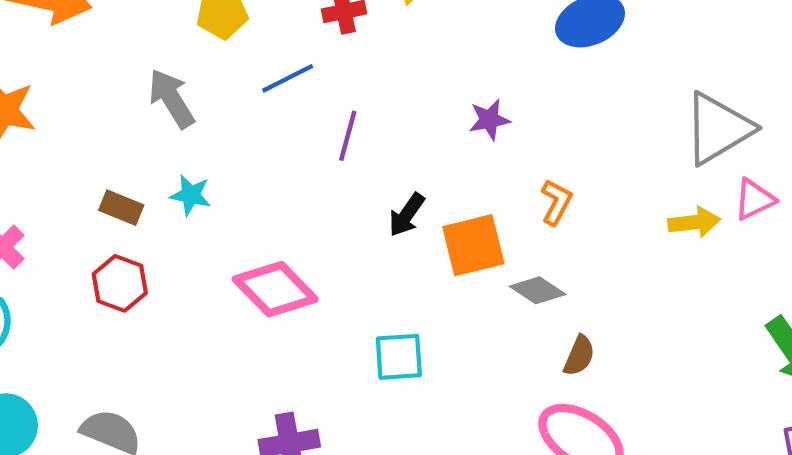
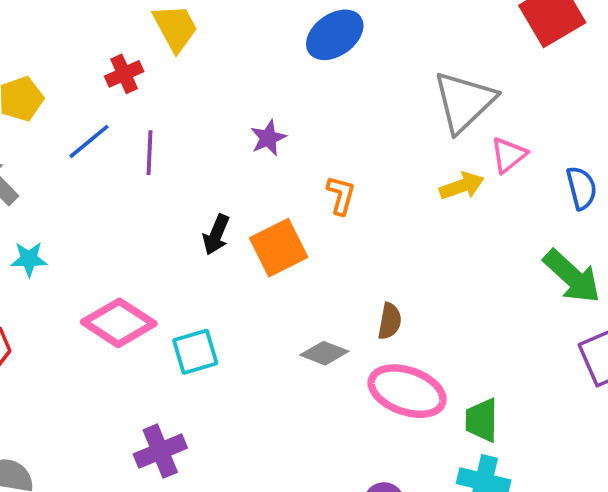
purple line: (348, 136) -> (149, 153), moved
gray diamond: (538, 290) -> (324, 353), moved
cyan square: (399, 357) -> (195, 352), moved

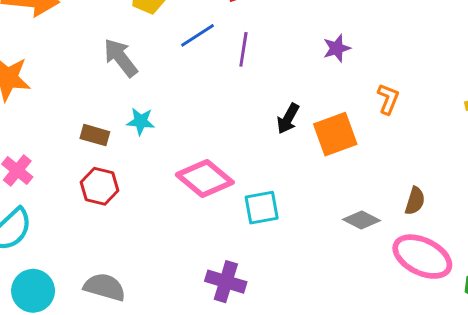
purple cross: (160, 451) -> (226, 282), turned 33

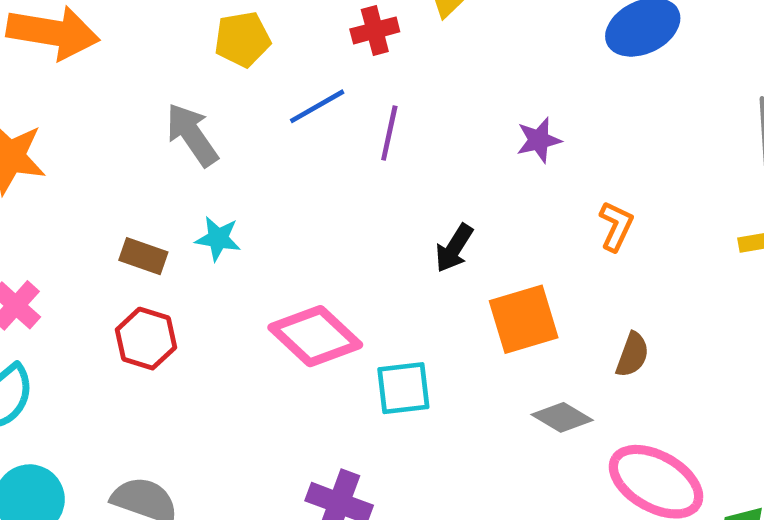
orange square: (335, 134) -> (524, 319), moved
brown semicircle: (415, 201) -> (632, 355), moved

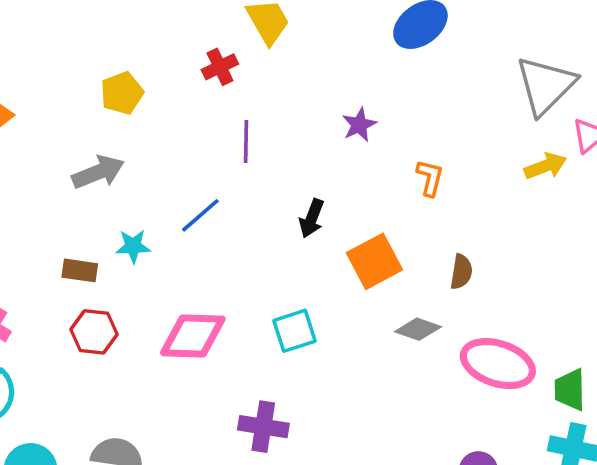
blue line: (317, 106) -> (200, 215), moved
gray arrow: (192, 135) -> (98, 172), turned 114
pink diamond: (315, 336) -> (193, 336), moved, turned -30

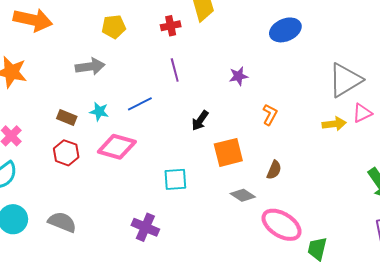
purple line: (246, 142) -> (175, 70), turned -30
pink diamond: (193, 336) -> (117, 147), moved

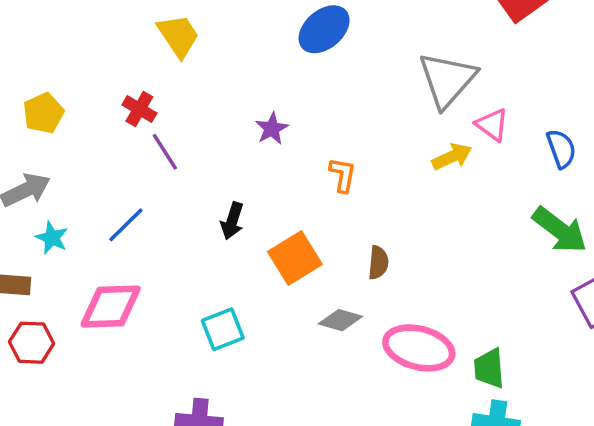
red cross: (171, 26) -> (139, 109), moved, turned -30
cyan star: (99, 112) -> (52, 238), moved, turned 30
pink triangle: (362, 113) -> (492, 125), turned -40

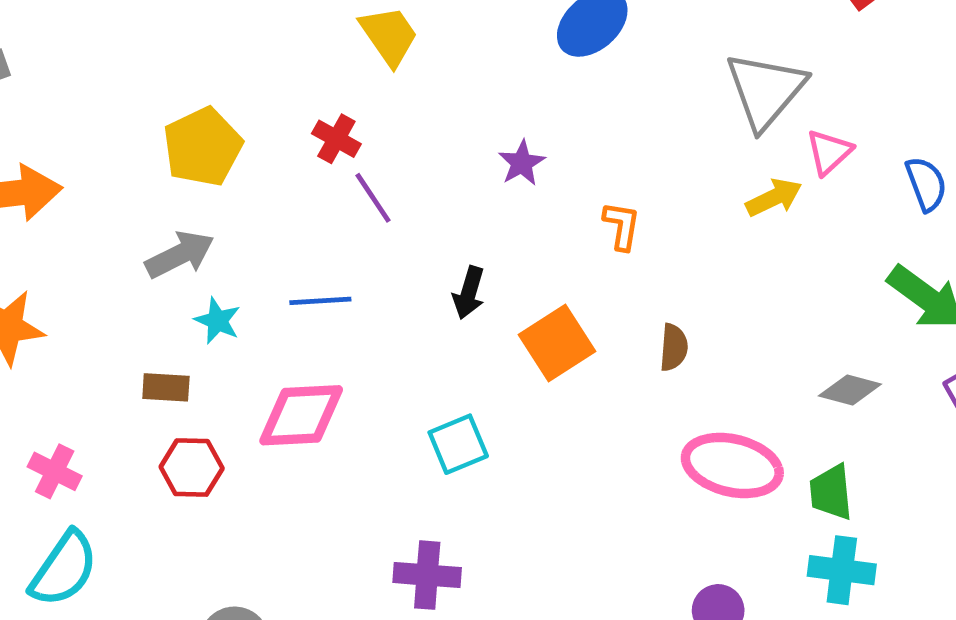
yellow pentagon: (43, 113) -> (203, 147), size x1.4
pink triangle: (492, 125) -> (829, 152), turned 42
blue line: (126, 225) -> (320, 301), turned 42
gray diamond: (340, 320) -> (850, 390), moved

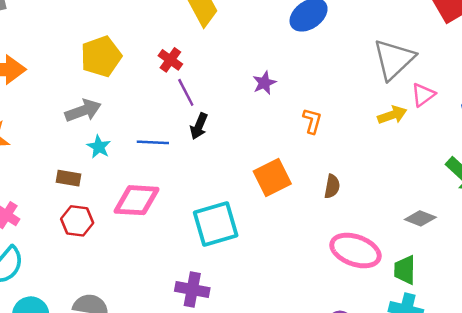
black arrow: (469, 293) -> (199, 126), moved
cyan square: (458, 444) -> (216, 224), size x1.5

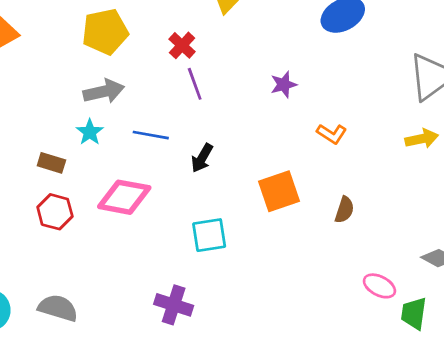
gray arrow: (83, 111) -> (104, 91), moved
orange L-shape: (312, 121) -> (332, 134), turned 100
black arrow: (199, 126) -> (202, 158), moved
cyan square: (216, 224) -> (209, 235), size x0.7
pink ellipse: (355, 251) -> (379, 286), moved, size x0.6

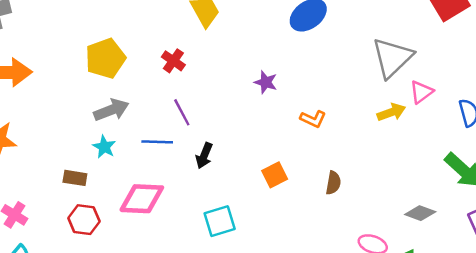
purple line: (195, 84) -> (182, 112), moved
purple star: (284, 84) -> (266, 82), turned -30
orange square: (279, 191) -> (275, 175), size x0.7

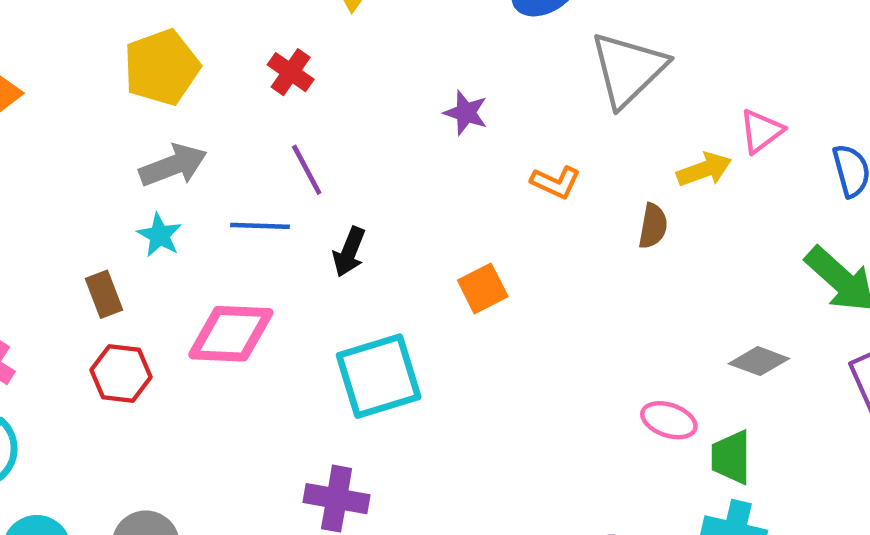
gray triangle: (392, 58) -> (628, 69), moved
brown rectangle: (75, 178) -> (104, 294), turned 60
brown semicircle: (333, 183) -> (653, 226), moved
cyan square: (220, 221) -> (379, 376), size x1.4

